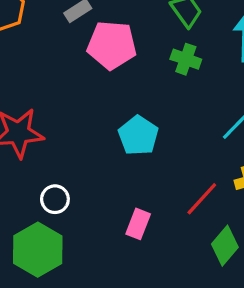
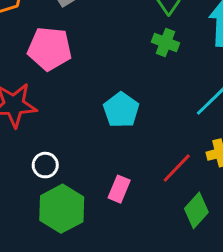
pink pentagon: (112, 45) -> (50, 49), moved
green hexagon: (38, 250) -> (62, 209), moved

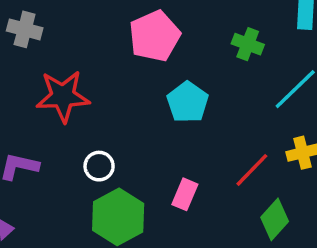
green cross: (165, 43) -> (248, 44), moved
pink pentagon: (50, 49) -> (155, 36), moved, turned -30

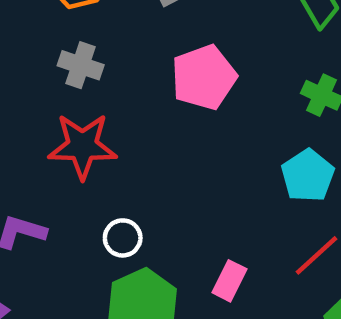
gray cross: (25, 29) -> (81, 65), moved
cyan pentagon: (188, 102) -> (308, 176), moved

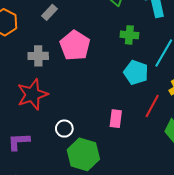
gray cross: (81, 65) -> (38, 56), moved
pink rectangle: (229, 281) -> (116, 119), moved

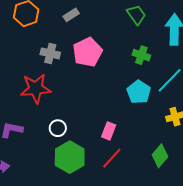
red line: (152, 106) -> (112, 158), moved

